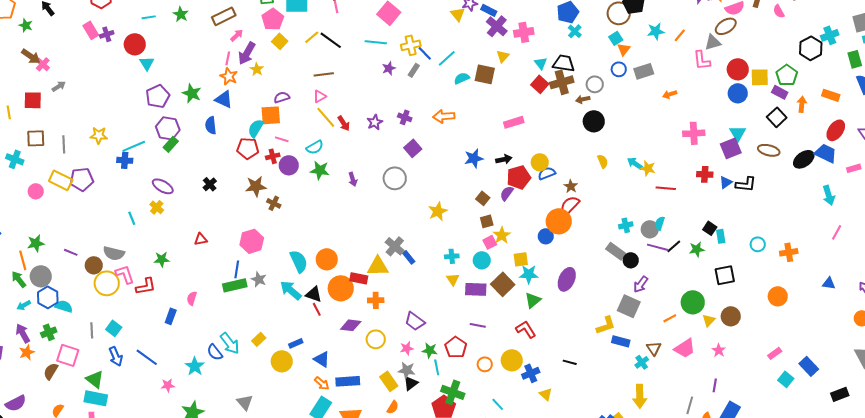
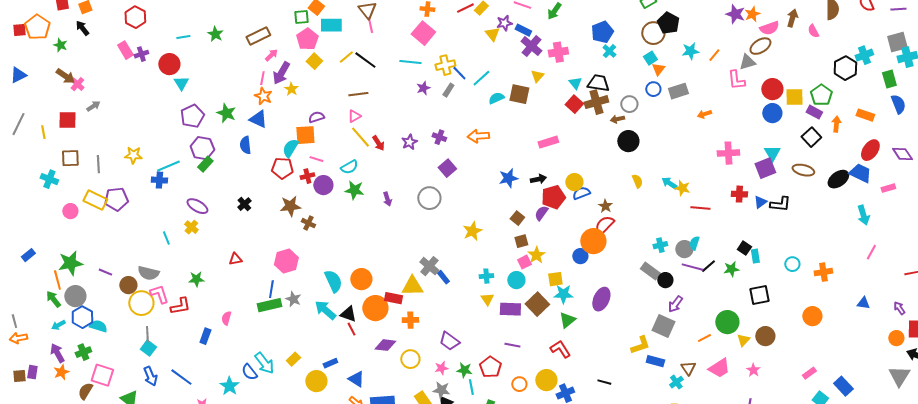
green star: (36, 243) -> (70, 263), size x1.4
gray line: (92, 330) -> (147, 334), moved

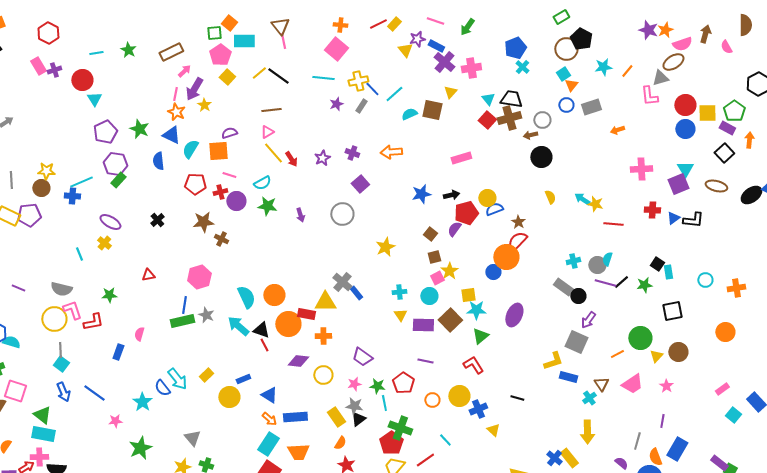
cyan semicircle: (290, 148) -> (190, 149), moved
brown circle: (128, 285) -> (41, 188), moved

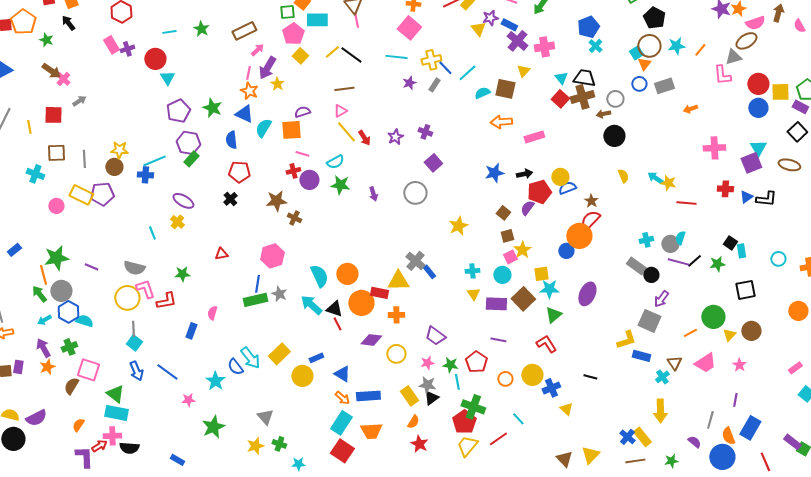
brown circle: (566, 49) -> (649, 46), moved
orange arrow: (391, 152) -> (501, 122), moved
red pentagon: (195, 184) -> (239, 172), moved
yellow rectangle: (206, 375) -> (279, 354), size x1.5

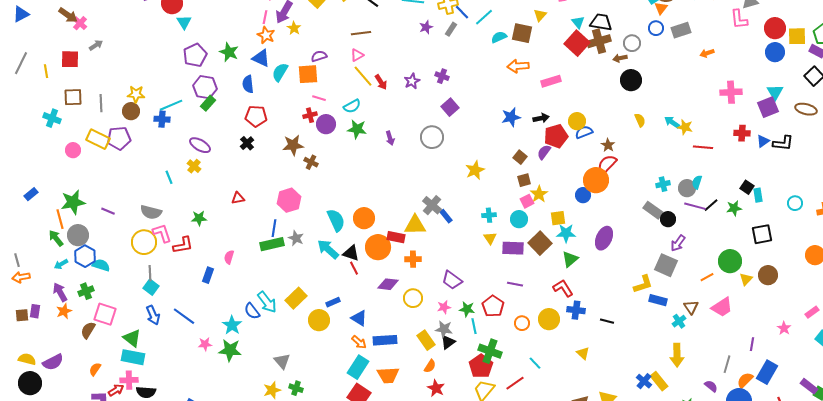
red square: (560, 99) -> (577, 43), size x1.4
pink star: (739, 365) -> (784, 328), moved
blue cross: (551, 388) -> (576, 310), moved, turned 30
green star: (213, 427) -> (230, 350), moved, turned 30
orange semicircle: (728, 436) -> (745, 380), turned 66

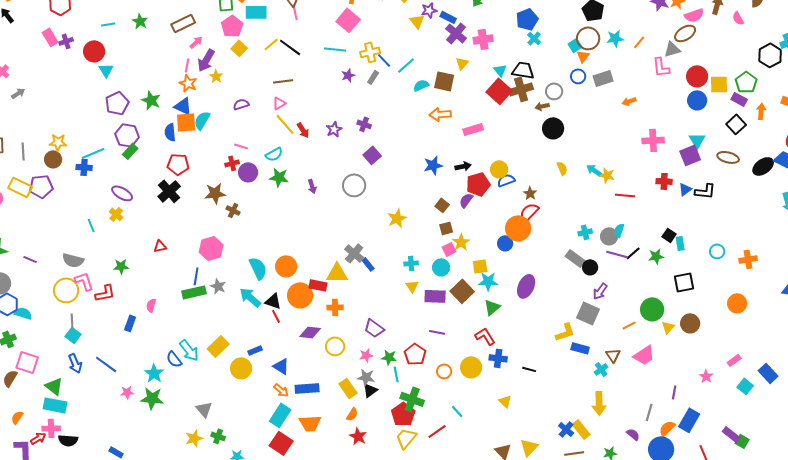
orange square: (308, 74) -> (186, 122), moved
black cross: (247, 143) -> (169, 191), size x1.6

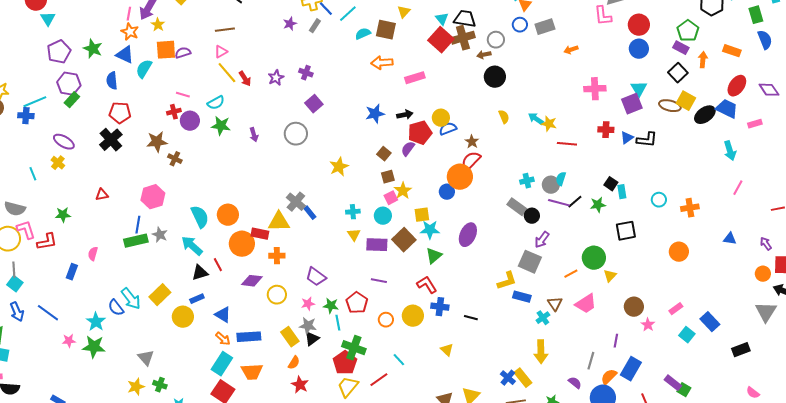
yellow square: (719, 84) -> (686, 101), moved, turned 30
orange square: (186, 122) -> (166, 50), moved
black triangle: (273, 301) -> (200, 273), moved, turned -36
brown circle: (690, 323) -> (634, 307), moved

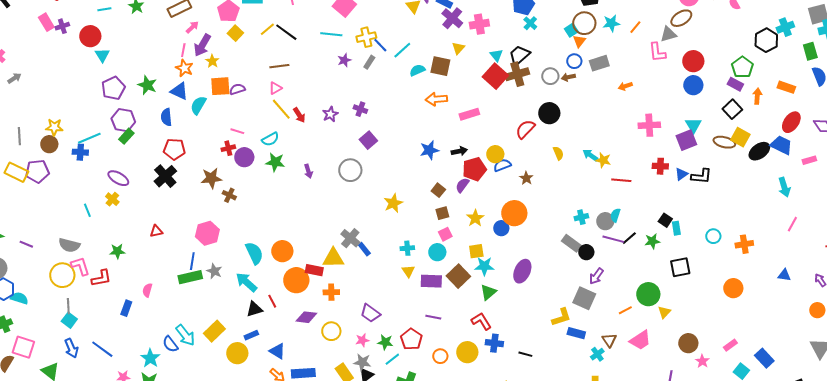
black trapezoid: (465, 19) -> (519, 55), turned -50
brown arrow: (484, 55) -> (568, 77), moved
red semicircle: (471, 161) -> (525, 129), moved
yellow star: (403, 191) -> (475, 218), moved
cyan line: (338, 323) -> (392, 359), turned 63

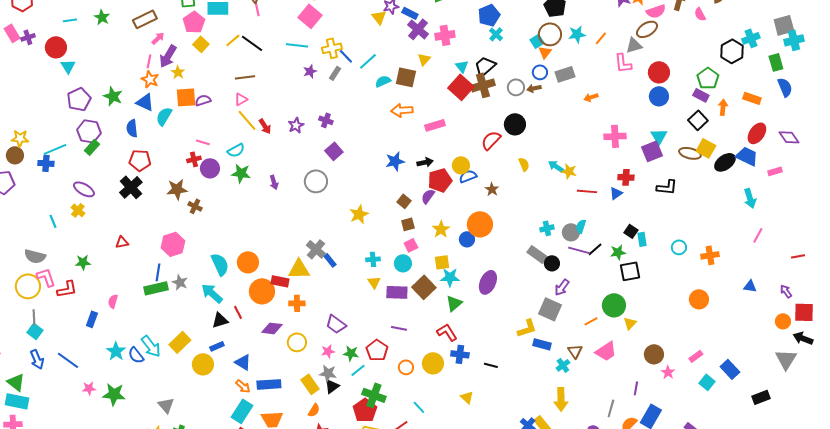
blue triangle: (681, 174) -> (616, 193), moved
black square: (680, 267) -> (630, 271), moved
cyan star: (150, 358) -> (116, 351), moved

